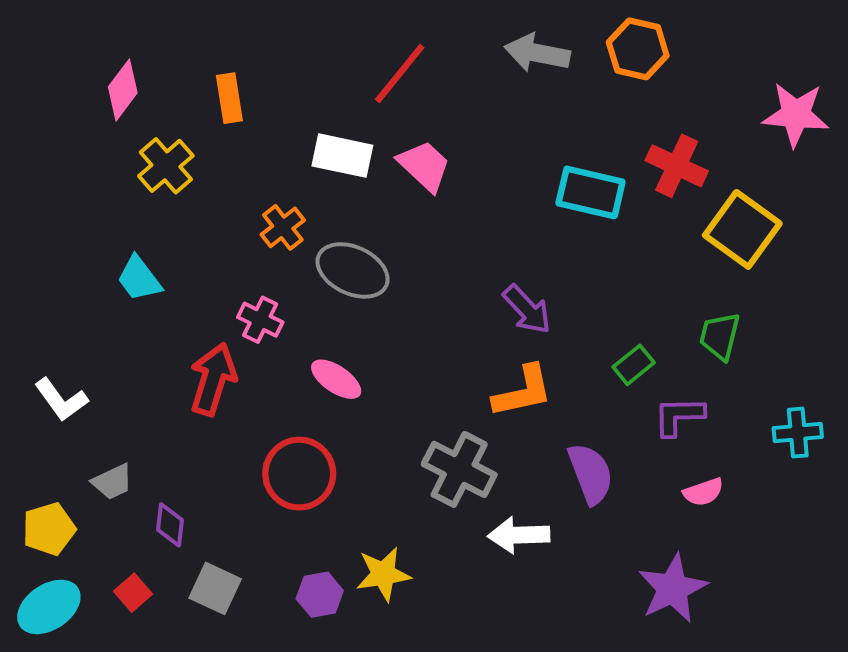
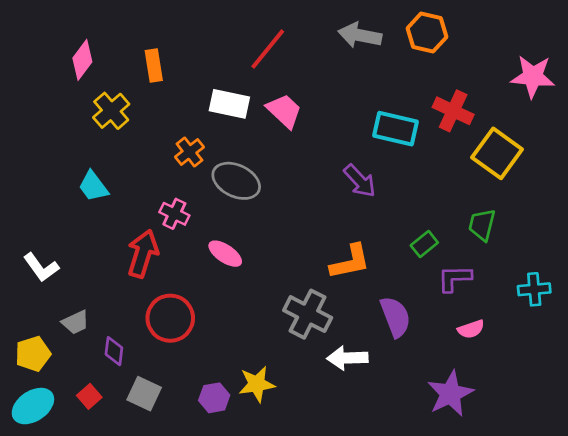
purple arrow: (527, 309) -> (360, 181), moved
red circle: (299, 474) -> (170, 318), moved

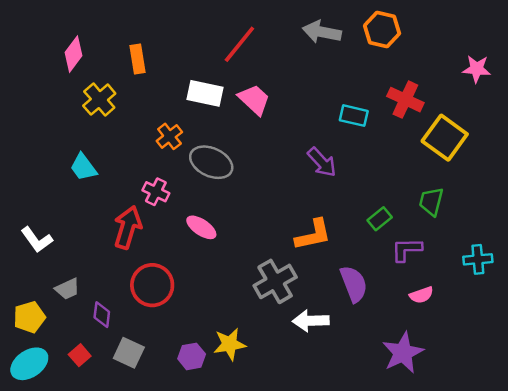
pink star: (533, 76) -> (477, 69), size x0.7
cyan rectangle: (395, 129) -> (354, 116), size x0.7
gray cross: (308, 314) -> (275, 281), turned 33

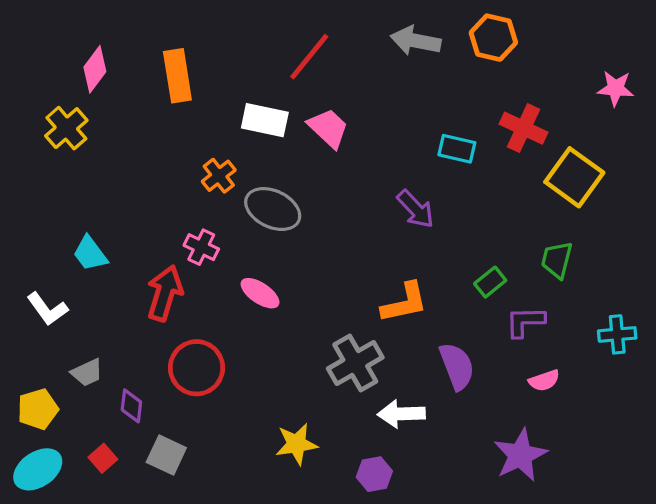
orange rectangle: (137, 59) -> (177, 76), size x1.4
yellow cross: (99, 100) -> (66, 128), moved
cyan trapezoid: (83, 167) -> (90, 253), moved
purple hexagon: (192, 356) -> (374, 474), moved

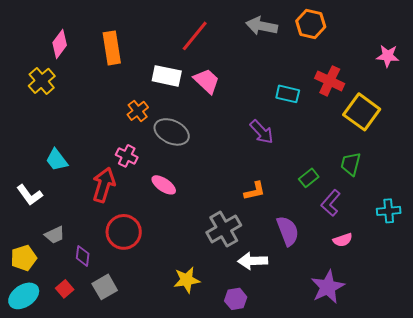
orange L-shape: (404, 303) -> (255, 191), size x0.7
purple L-shape: (525, 322) -> (331, 203), turned -48
gray square: (166, 455) -> (105, 287), turned 35

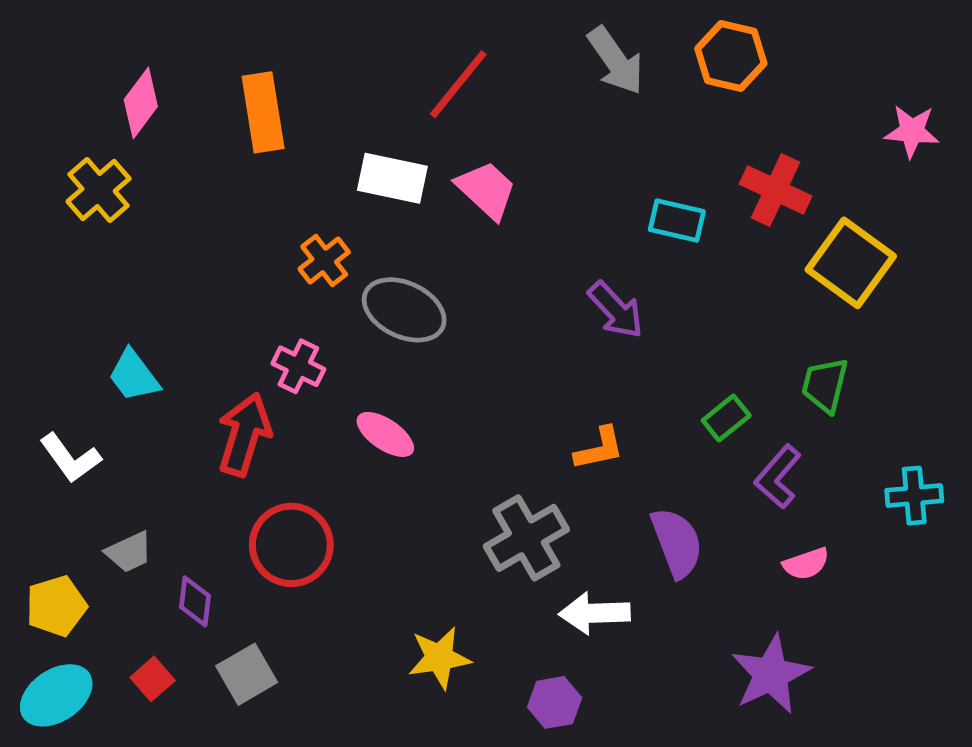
gray arrow: (262, 26) -> (616, 61), turned -136

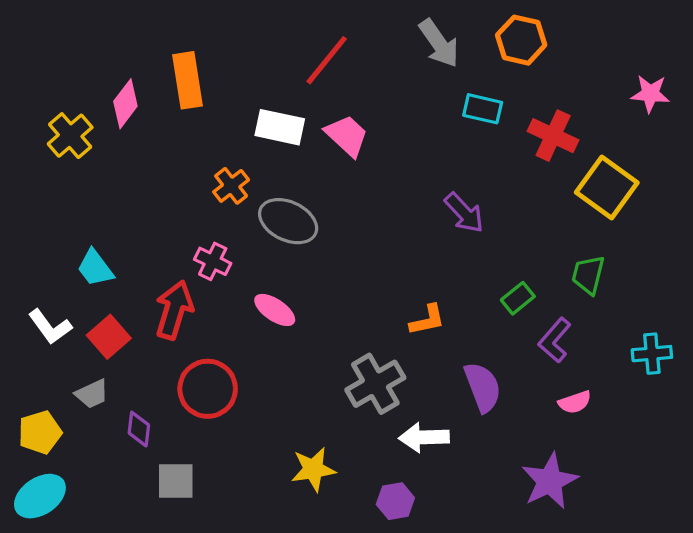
pink diamond: (141, 103) -> (125, 104), moved
cyan rectangle: (677, 221) -> (483, 109), moved
purple arrow: (616, 310) -> (464, 213), moved
gray square: (247, 674) -> (176, 481), turned 30
red square: (153, 679) -> (109, 337), moved, size x1.4

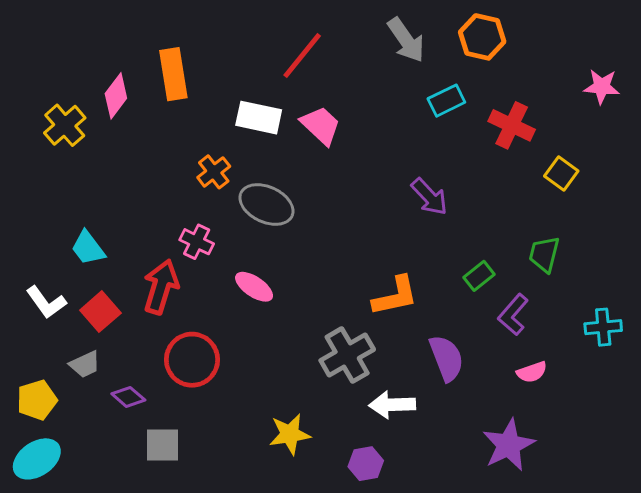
cyan rectangle: (483, 109) -> (446, 101), turned -39
yellow square: (607, 188) -> (561, 173), size x0.6
orange L-shape: (427, 320) -> (395, 296), size x1.4
purple diamond: (139, 429) -> (128, 397), turned -56

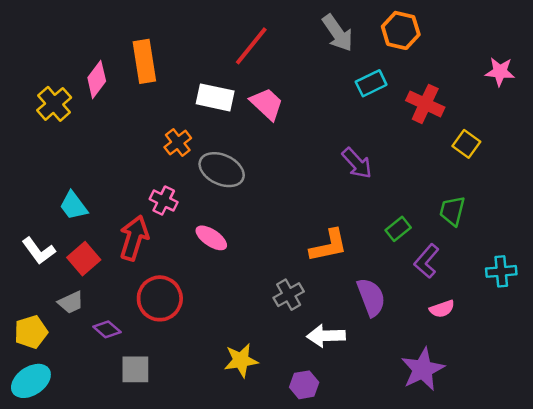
gray cross: (347, 355) -> (289, 295), size x0.7

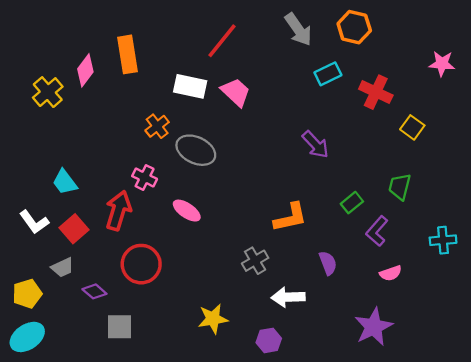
purple semicircle: (371, 297) -> (328, 263), size x0.7

